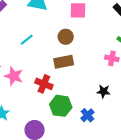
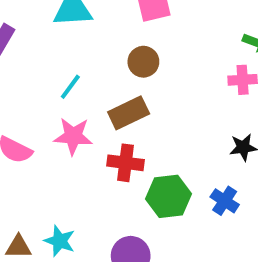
brown rectangle: (64, 62) -> (129, 113), moved
pink star: (14, 76) -> (73, 136), moved

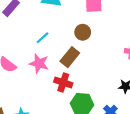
brown rectangle: (129, 113) -> (70, 57), turned -36

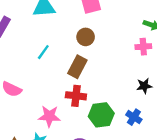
pink star: (39, 63) -> (49, 116), moved

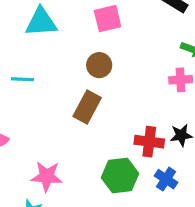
cyan line: (43, 52) -> (22, 79), moved, turned 56
red cross: (76, 96) -> (149, 142), moved

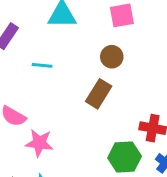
pink star: (47, 176) -> (39, 143), moved

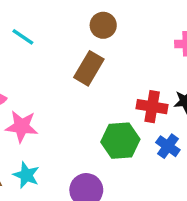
cyan line: (42, 65) -> (23, 37), turned 30

